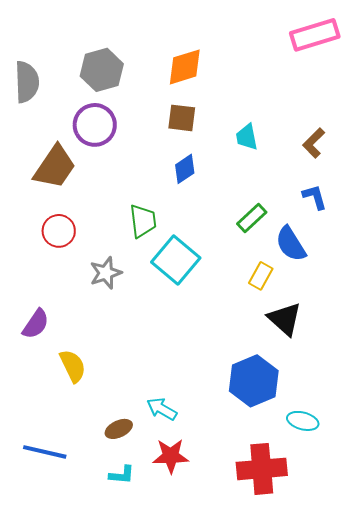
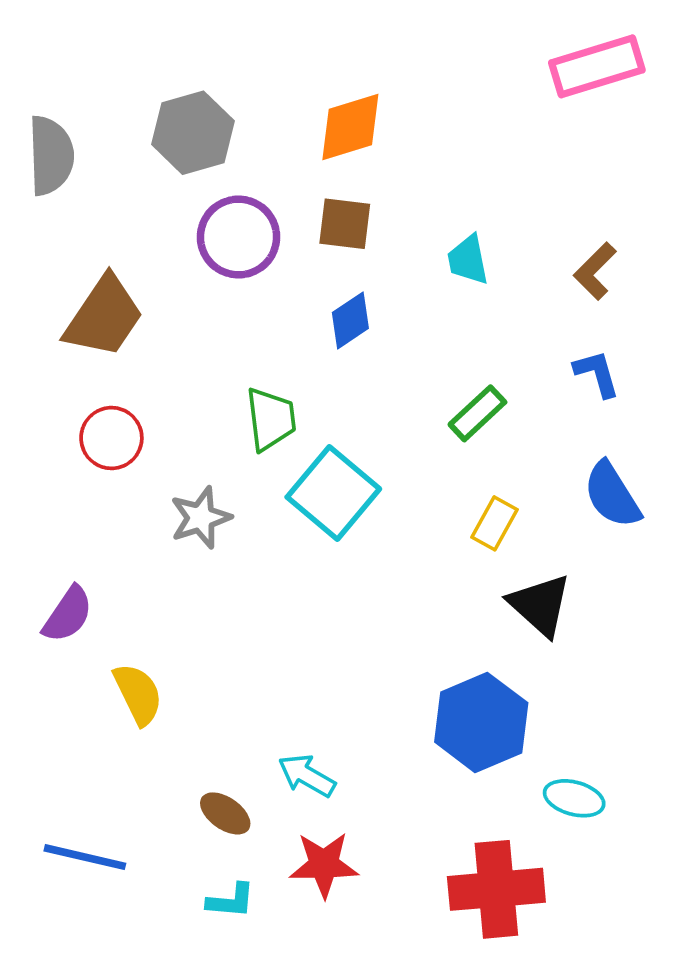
purple circle: (95, 125) -> (239, 237), moved
blue semicircle: (291, 244) -> (612, 495), moved
brown ellipse: (119, 429) -> (225, 813), turned 60

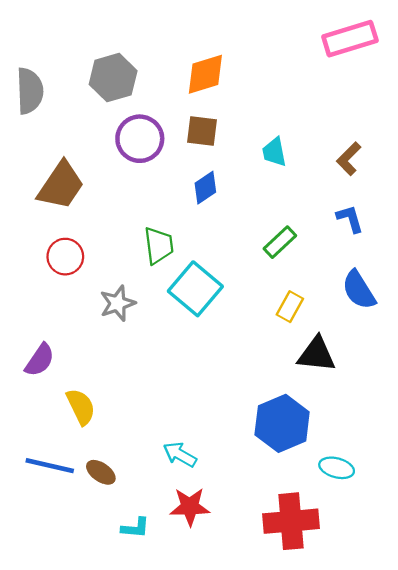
black triangle: (540, 605) -> (317, 354), turned -36
brown ellipse: (225, 813) -> (101, 472), moved
blue line: (85, 857) -> (50, 466), moved

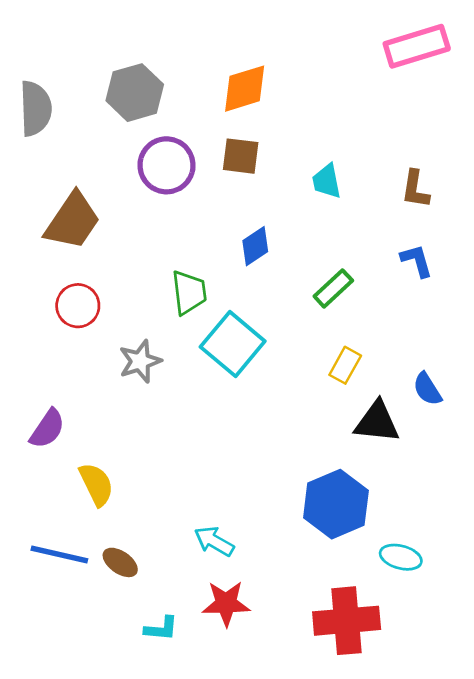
brown L-shape: (349, 159) -> (415, 189), turned -36
blue diamond: (205, 188) -> (255, 246), moved
blue semicircle: (359, 290) -> (427, 389), moved, size x0.7

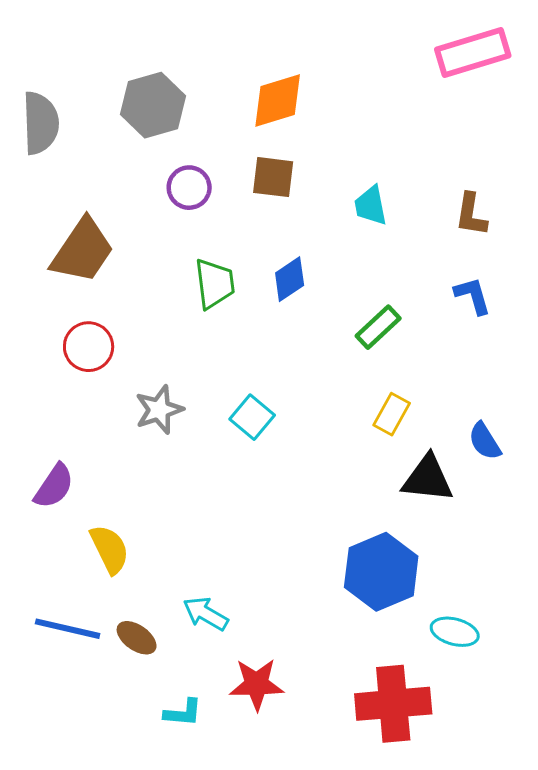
purple circle: (167, 165) -> (189, 188), size x0.7
green trapezoid: (189, 292) -> (215, 284), moved
cyan square: (233, 344) -> (252, 417), moved, size x0.6
cyan arrow: (214, 541) -> (206, 614), moved

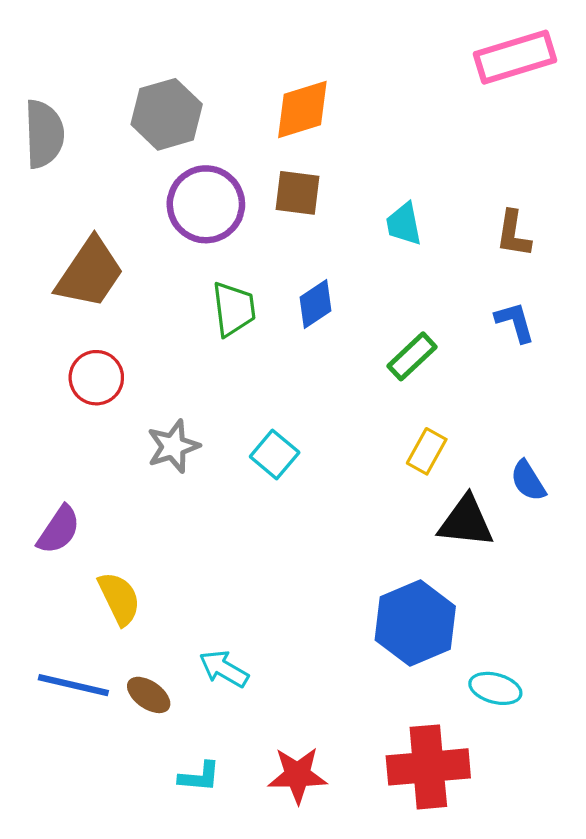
purple circle: (189, 188) -> (206, 204), size x1.6
red star: (257, 684) -> (297, 775), moved

